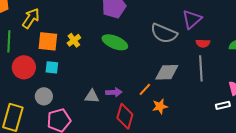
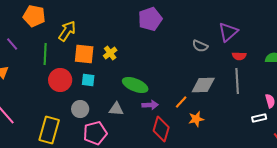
gray semicircle: (164, 33) -> (200, 46), size x0.6
green ellipse: (115, 42) -> (135, 85), moved
gray triangle: (92, 96) -> (116, 109), moved

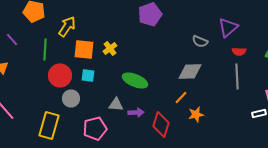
gray diamond: (203, 85) -> (190, 71), moved
purple arrow: (150, 105) -> (136, 112), moved
gray circle: (80, 109) -> (71, 98), moved

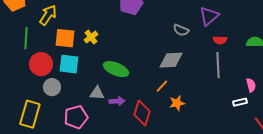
cyan square: (88, 75) -> (69, 64), size x1.5

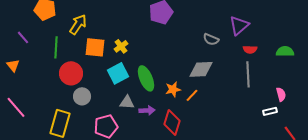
cyan square: (69, 64) -> (118, 73), moved, turned -35
green ellipse: (116, 69) -> (146, 78), turned 45
orange star: (177, 103) -> (173, 89), moved

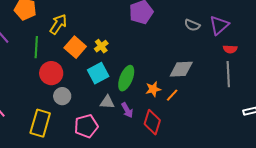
gray semicircle: (211, 39) -> (192, 25), moved
orange square: (95, 47) -> (75, 47), turned 35
green ellipse: (146, 78) -> (126, 78), turned 45
purple arrow: (147, 110) -> (127, 110), turned 63

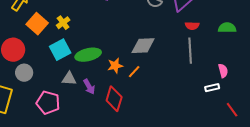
green ellipse: (126, 78) -> (88, 55), turned 55
pink pentagon: (86, 126) -> (48, 103), turned 30

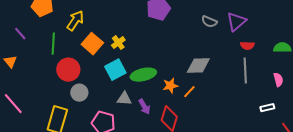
pink semicircle: (223, 71) -> (278, 80), moved

